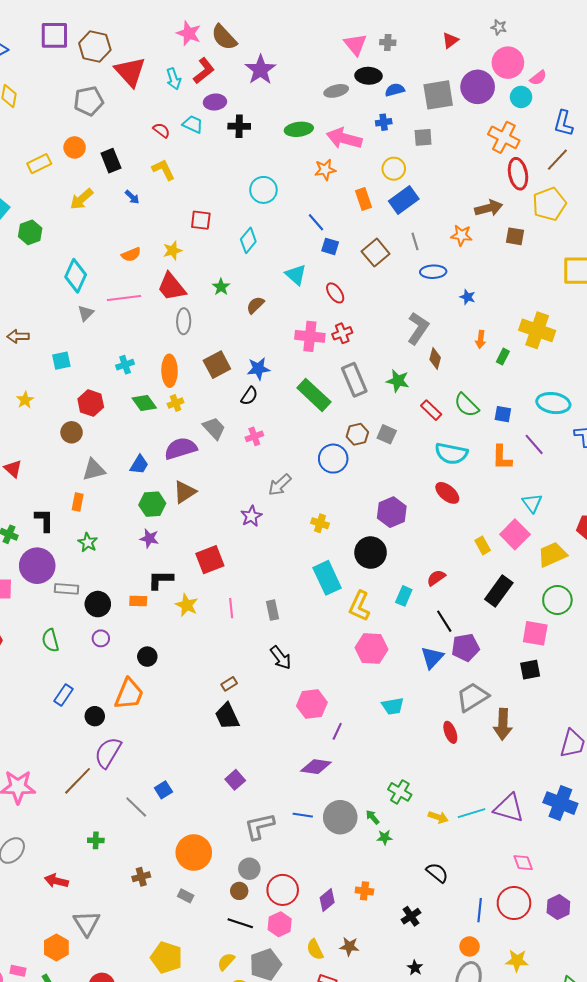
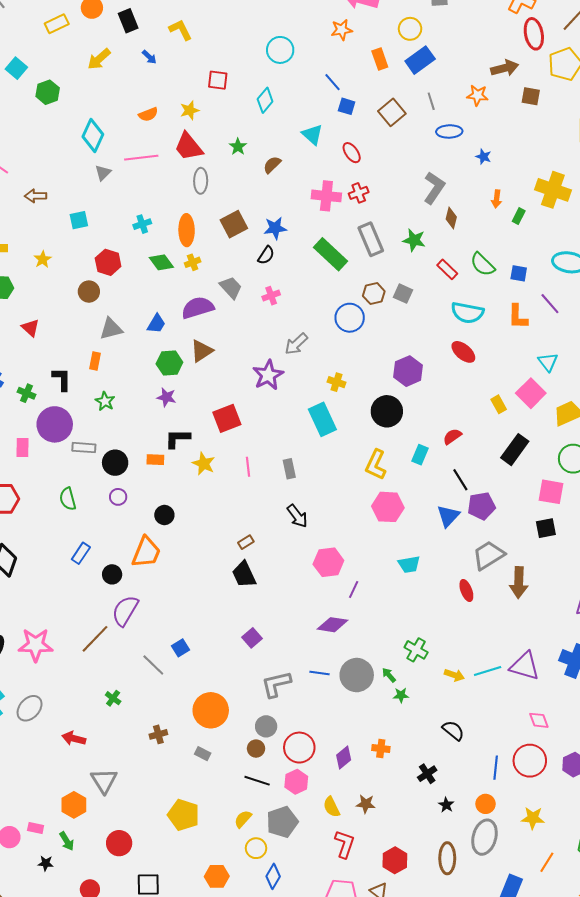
purple star: (251, 516) -> (268, 375), size x1.4
cyan rectangle: (327, 578) -> (322, 419), moved
green cross: (96, 840) -> (113, 698), turned 35
black star: (415, 968) -> (446, 805), moved

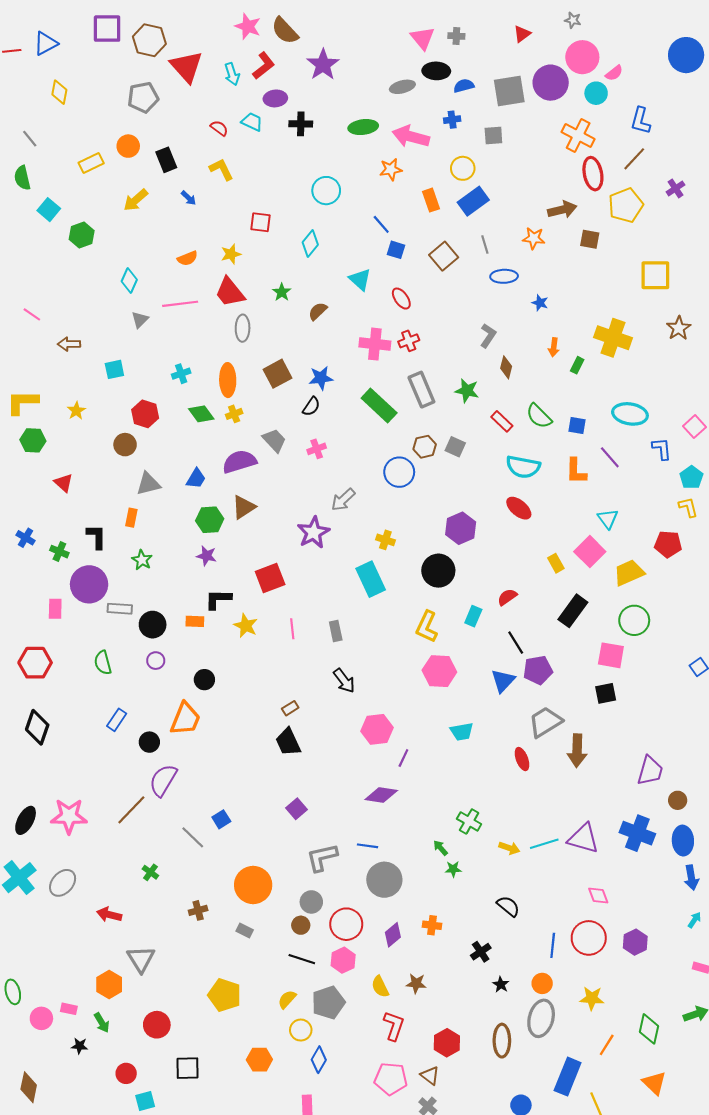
cyan diamond: (93, 136) -> (129, 281), size x0.7
gray L-shape: (434, 188) -> (488, 336), size x0.7
gray circle: (357, 675) -> (384, 880), moved

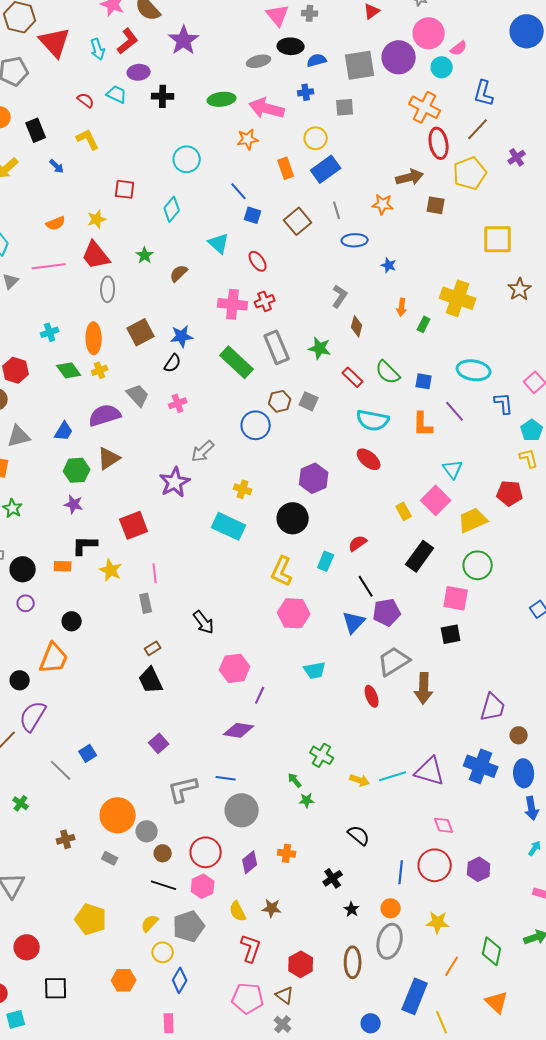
cyan rectangle: (371, 579) -> (229, 526), turned -40
gray rectangle: (336, 631) -> (146, 603), moved
gray circle: (311, 902) -> (147, 831), moved

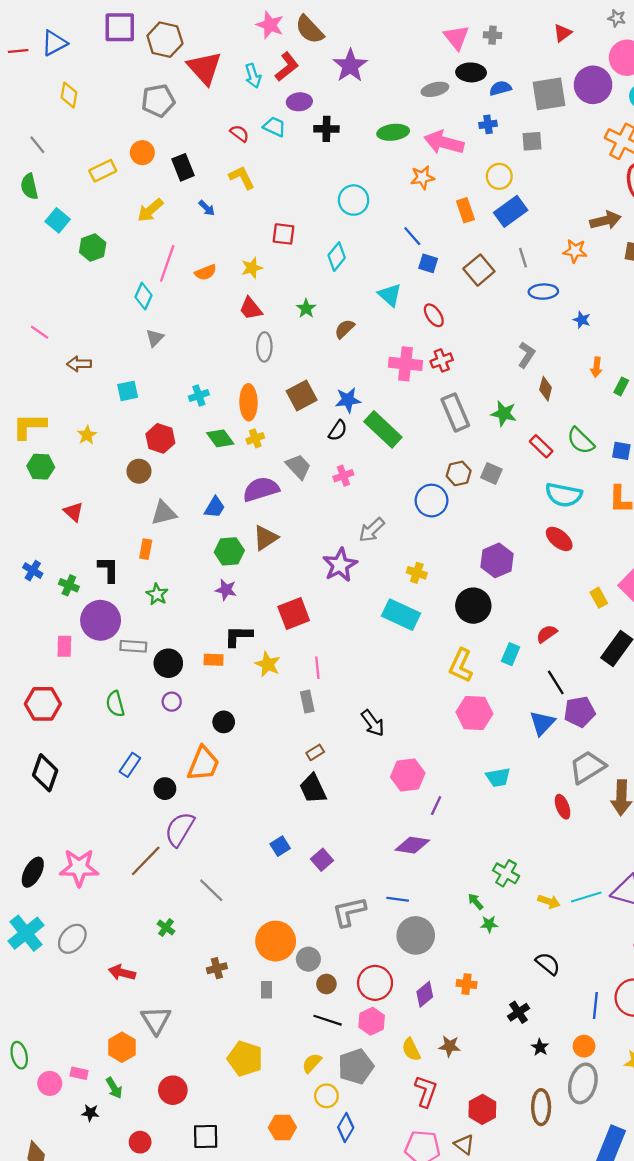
red trapezoid: (96, 255) -> (251, 309), size x0.7
pink line: (49, 266) -> (167, 263), moved, turned -64
green rectangle: (237, 362) -> (383, 429), moved
blue square: (88, 753) -> (280, 846), moved
gray rectangle: (110, 858) -> (267, 990), turned 63

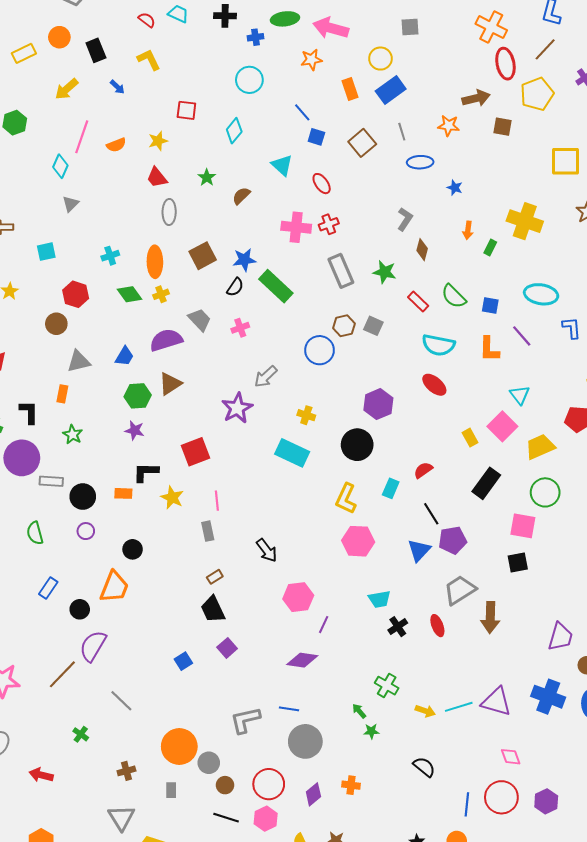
blue cross: (488, 124) -> (256, 37), moved
purple square: (322, 860) -> (227, 648), moved
black cross: (518, 1012) -> (398, 627), moved
gray triangle: (156, 1020) -> (121, 818), moved

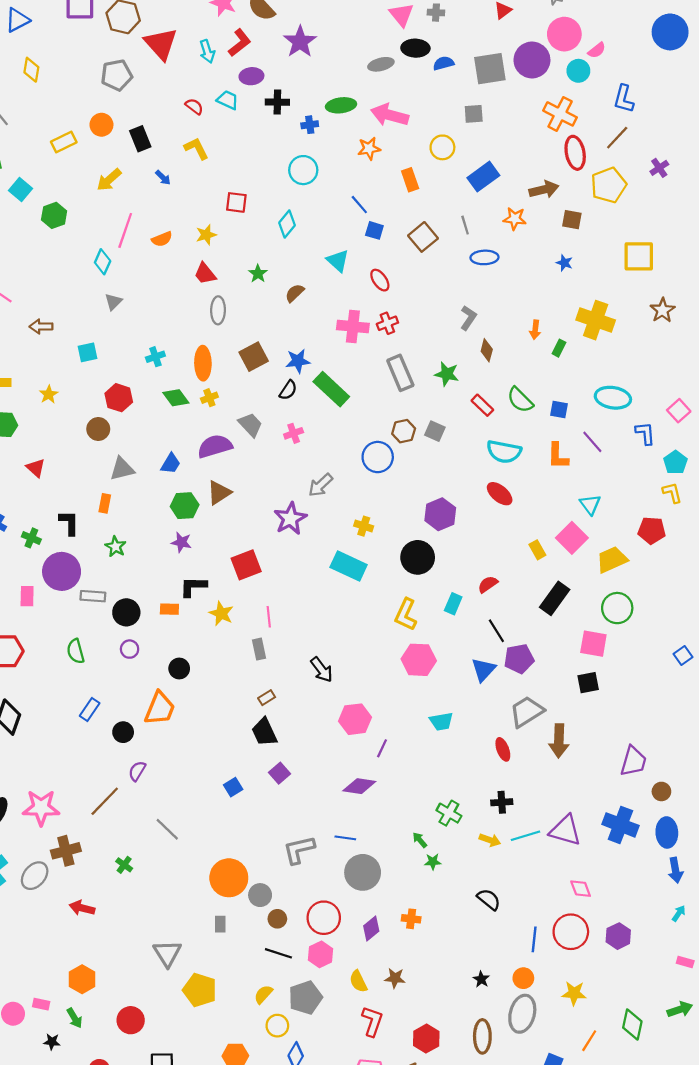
blue rectangle: (391, 90) -> (483, 177), moved
blue star: (455, 188) -> (564, 263), moved
black cross: (398, 627) -> (502, 802), moved, turned 30
purple semicircle: (93, 646) -> (137, 771), size x0.6
brown cross: (126, 771) -> (66, 851), moved, size x1.5

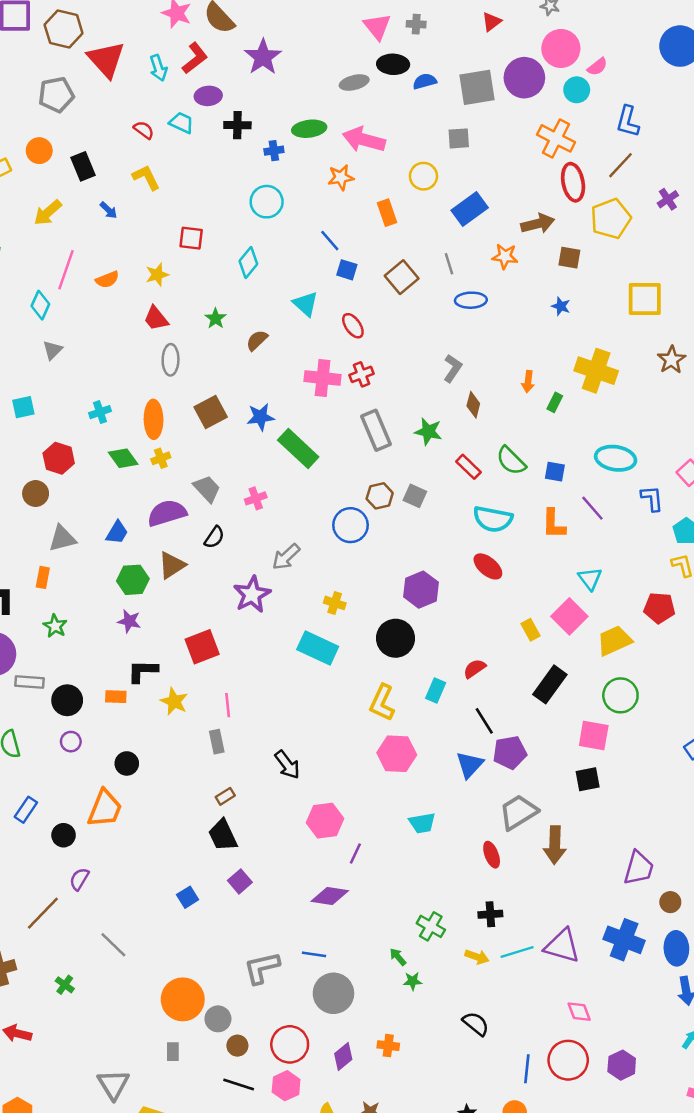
black semicircle: (288, 390) -> (214, 537), moved

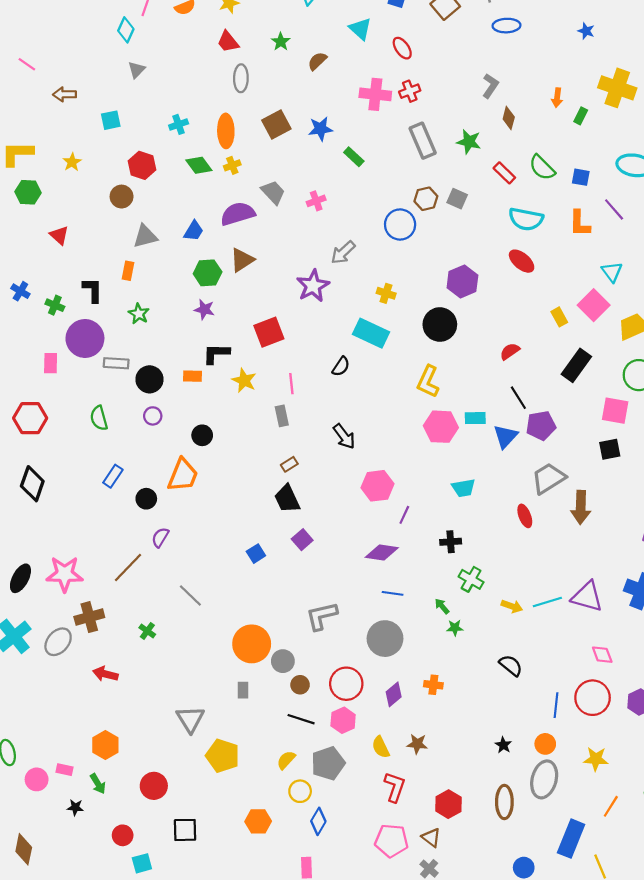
green rectangle: (298, 449) -> (354, 157), size x0.6
black semicircle: (214, 537) -> (341, 366), moved
cyan rectangle: (436, 691) -> (475, 418), moved, turned 66
black cross: (490, 914) -> (451, 542), moved
blue line: (314, 954) -> (393, 593), moved

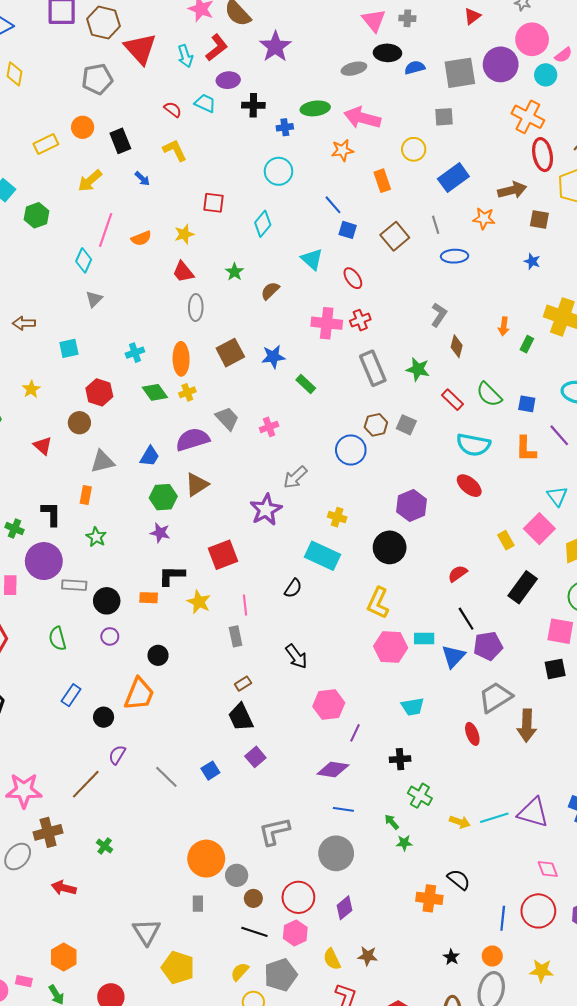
red triangle: (59, 235) -> (43, 446), moved
gray line: (190, 596) -> (166, 777), moved
orange cross: (433, 685) -> (429, 898), moved, size x1.4

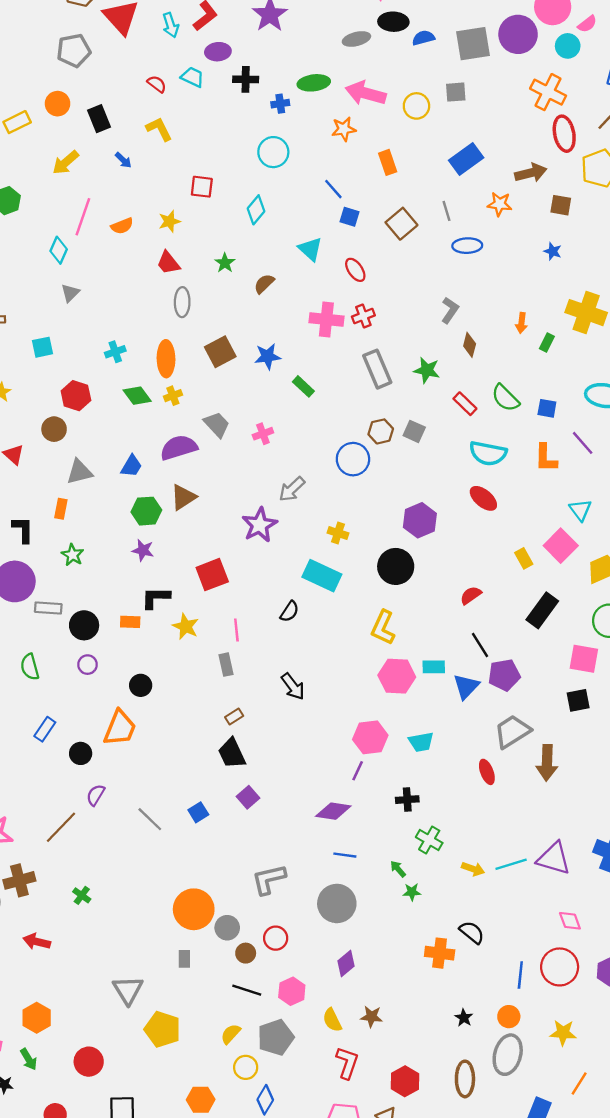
yellow circle: (414, 149) -> (416, 106), moved
pink hexagon: (329, 705) -> (370, 737), moved
red circle: (298, 897) -> (276, 938), moved, size x0.7

